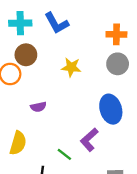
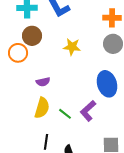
yellow semicircle: (18, 143) -> (42, 108), moved
green line: (64, 154) -> (65, 114), moved

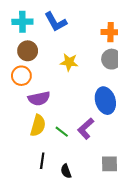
orange circle: (18, 53) -> (21, 76), moved
purple semicircle: (43, 82) -> (39, 99), size x1.5

